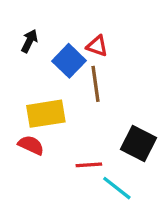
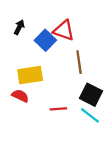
red triangle: (97, 46) -> (64, 30), size x1.5
brown line: (95, 84) -> (79, 62), moved
cyan line: (117, 188) -> (90, 115), moved

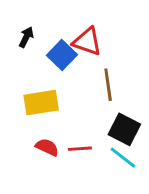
red semicircle: (20, 96) -> (47, 147), moved

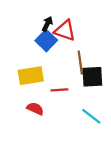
black arrow: (26, 37) -> (47, 24), moved
black square: (124, 129) -> (92, 77), moved, turned -30
red line: (80, 149) -> (59, 90), moved

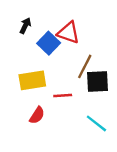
black arrow: (47, 24) -> (25, 26), moved
brown line: (80, 62) -> (85, 66), turned 35
red semicircle: (35, 109) -> (37, 115), turned 98

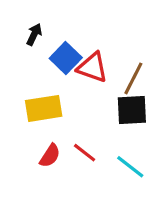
red triangle: (68, 33) -> (92, 67), moved
brown line: (85, 66) -> (133, 78), moved
red line: (63, 96) -> (85, 153), moved, turned 42

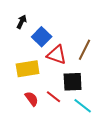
red triangle: (92, 67) -> (57, 55), moved
black square: (132, 110) -> (73, 82), moved
red semicircle: (50, 156) -> (32, 99), turned -70

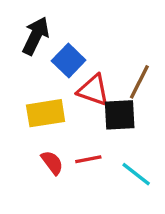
black arrow: (22, 22) -> (36, 36), size x1.6
black square: (73, 82) -> (120, 115), moved
red line: (54, 97) -> (88, 159), turned -49

